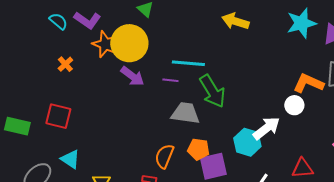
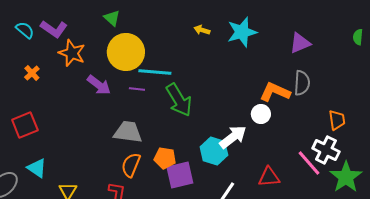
yellow arrow: (235, 21) -> (202, 30), size x0.6
cyan star: (301, 23) -> (242, 32), moved
yellow circle: (129, 43) -> (126, 52), moved
gray trapezoid: (185, 113) -> (128, 132), moved
red square: (58, 116) -> (25, 125), turned -36

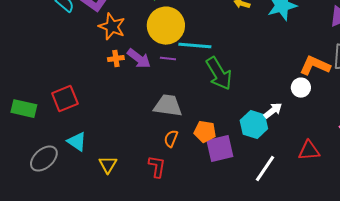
orange cross: (32, 73) -> (116, 59), moved, turned 35
purple line: (137, 89) -> (168, 59), moved
white arrow: (233, 137) -> (273, 111), size x0.7
orange semicircle: (131, 165) -> (171, 139), size x0.7

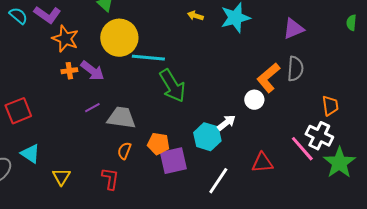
purple line: (168, 59) -> (92, 108), moved, turned -35
orange L-shape: (315, 66) -> (268, 78), turned -64

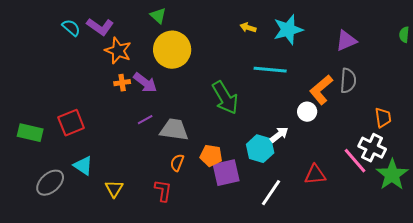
cyan line: (148, 58) -> (270, 70), moved

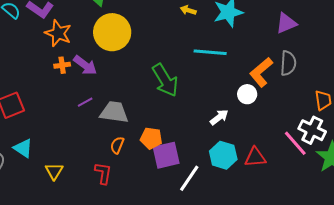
cyan hexagon: (260, 149) -> (223, 155), moved
white line: (271, 193) -> (189, 178), moved

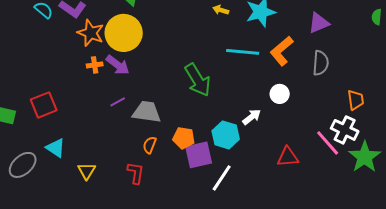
yellow circle: (112, 32) -> (124, 33), moved
orange L-shape: (261, 72) -> (282, 51), moved
cyan hexagon: (223, 155) -> (226, 135), moved

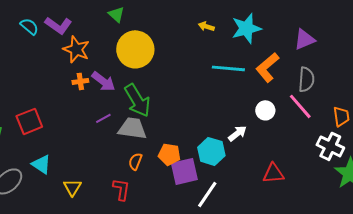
yellow circle: (124, 33) -> (135, 49), moved
green arrow: (198, 80) -> (137, 100), moved
pink line: (328, 143) -> (300, 106), moved

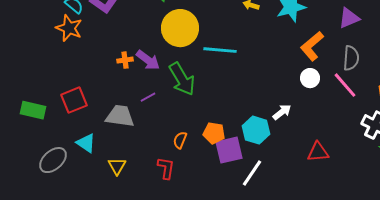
orange star: (76, 49) -> (69, 28), moved
cyan line: (228, 68) -> (220, 50), moved
white circle: (265, 110) -> (310, 78), moved
gray trapezoid: (132, 128) -> (120, 116), moved

